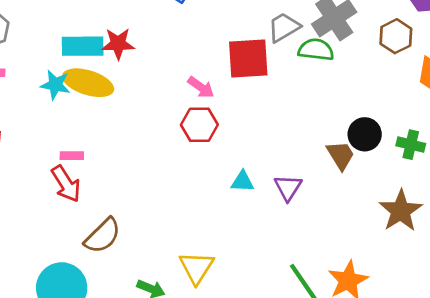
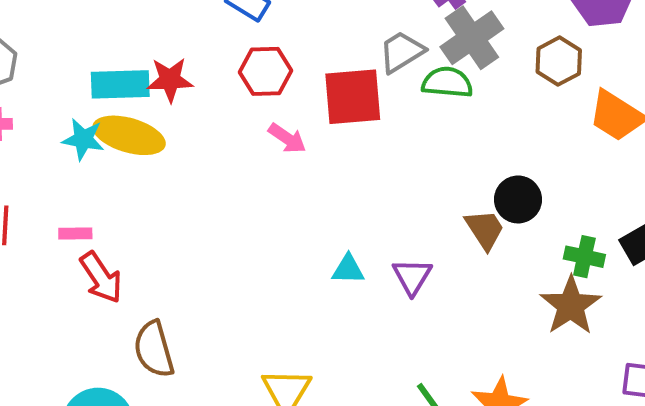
red hexagon: (199, 125) -> (266, 71), moved
green cross: (411, 145) -> (584, 257), moved
pink rectangle: (72, 156) -> (75, 234), moved
brown semicircle: (103, 236) -> (154, 349), turned 120

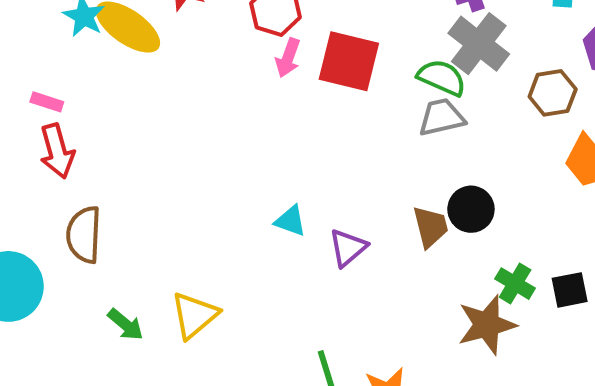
gray cross: (472, 38) -> (479, 44), turned -36
gray trapezoid: (402, 52) -> (442, 117), moved
pink arrow: (287, 138) -> (288, 58), moved, turned 57

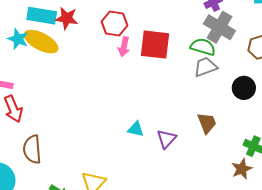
black circle: (471, 209) -> (244, 88), moved
brown star: (487, 325) -> (242, 169), size x0.7

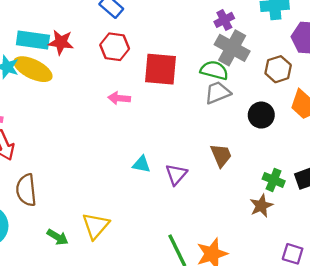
pink arrow: (124, 47) -> (119, 98), moved, turned 84

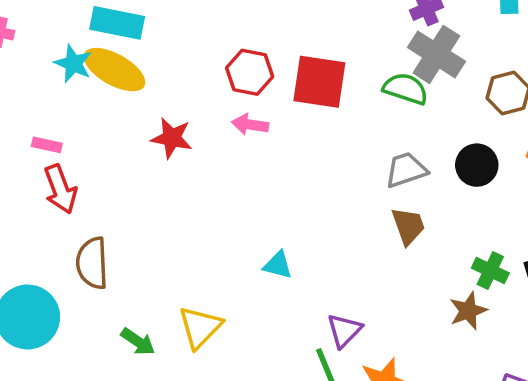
red star: (61, 42) -> (172, 138), moved
red hexagon: (115, 47) -> (250, 72), moved
gray trapezoid: (218, 93) -> (406, 170), moved
cyan triangle: (142, 164) -> (278, 265), moved
purple triangle: (176, 174) -> (344, 330), moved

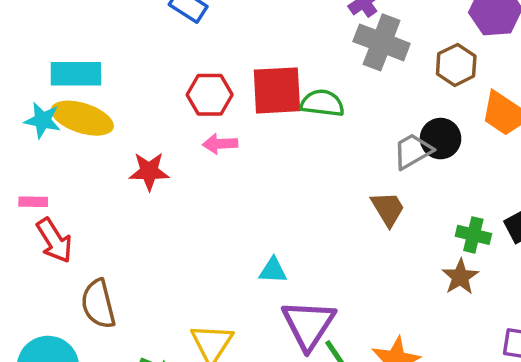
green semicircle: (406, 89) -> (322, 103), moved
gray trapezoid: (406, 170) -> (413, 151), moved
purple triangle: (344, 330) -> (308, 325), moved, size x1.6

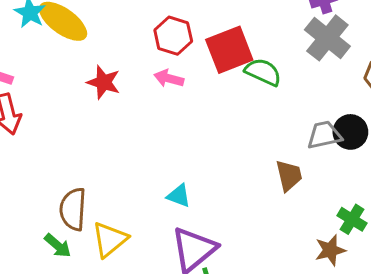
red square: (277, 90) -> (229, 50), turned -36
brown semicircle: (98, 304) -> (73, 209), moved

